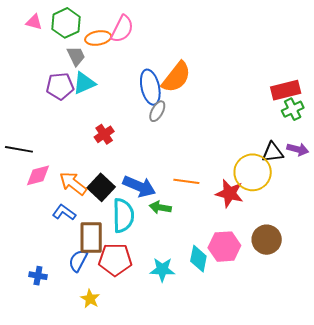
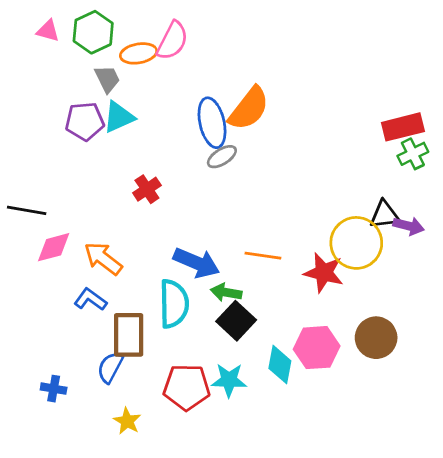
gray ellipse: (157, 111) -> (222, 157), turned 30
purple arrow: (298, 149) -> (409, 226), moved
black square: (101, 187) -> (236, 321), moved
red pentagon: (115, 260) -> (187, 387), moved

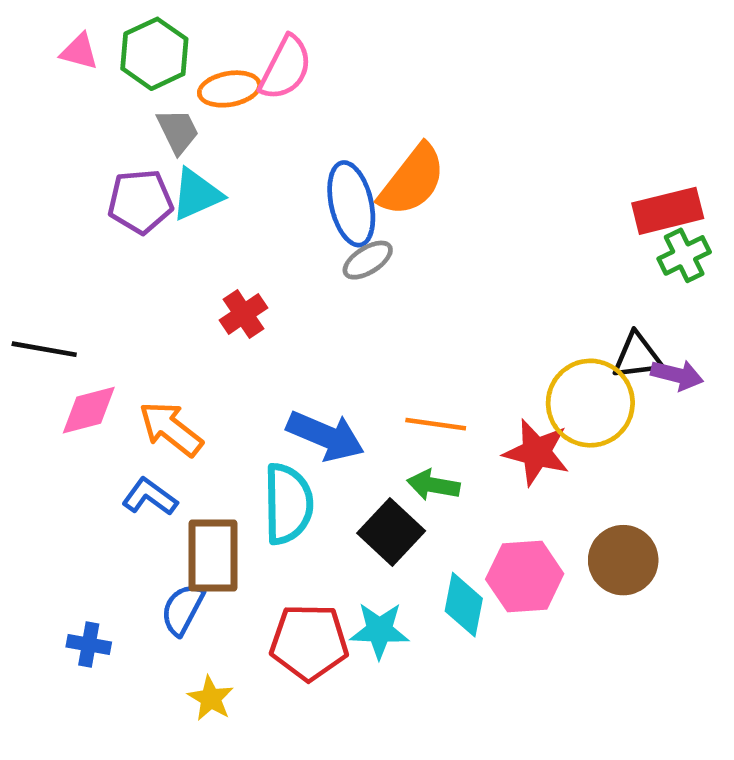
green arrow: (226, 292) -> (433, 485), moved

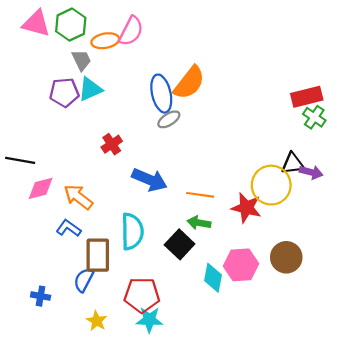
pink triangle: (79, 51) -> (36, 23), size x1.6
green cross: (684, 255) -> (314, 117), turned -30
blue arrow: (325, 436) -> (149, 180), moved
cyan star: (379, 630) -> (149, 320), moved

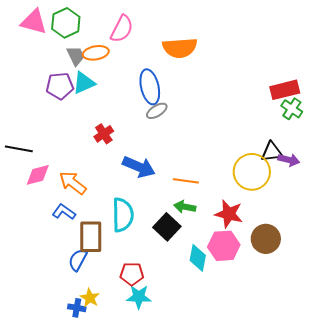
orange ellipse: (105, 41) -> (96, 53), moved
orange semicircle: (189, 83) -> (180, 48), moved, turned 48
red star: (246, 208) -> (229, 214), moved
red pentagon: (142, 295) -> (132, 274), size x0.7
blue cross: (41, 296) -> (77, 308), moved

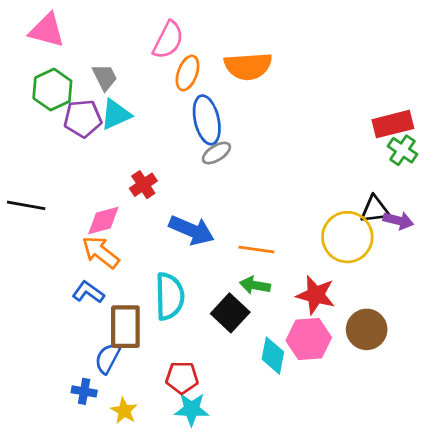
green hexagon: (66, 23) -> (52, 90), moved
orange ellipse: (96, 53) -> (187, 73), moved, turned -60
pink diamond: (38, 175) -> (103, 221), moved
blue cross: (77, 308) -> (84, 391), moved

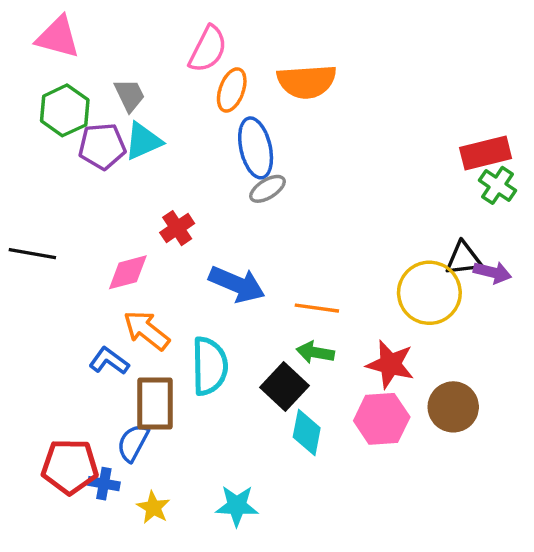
orange arrow: (101, 252) -> (147, 330), moved
cyan diamond: (273, 356) -> (307, 432), moved
red pentagon: (182, 378) -> (70, 467), moved, size x1.4

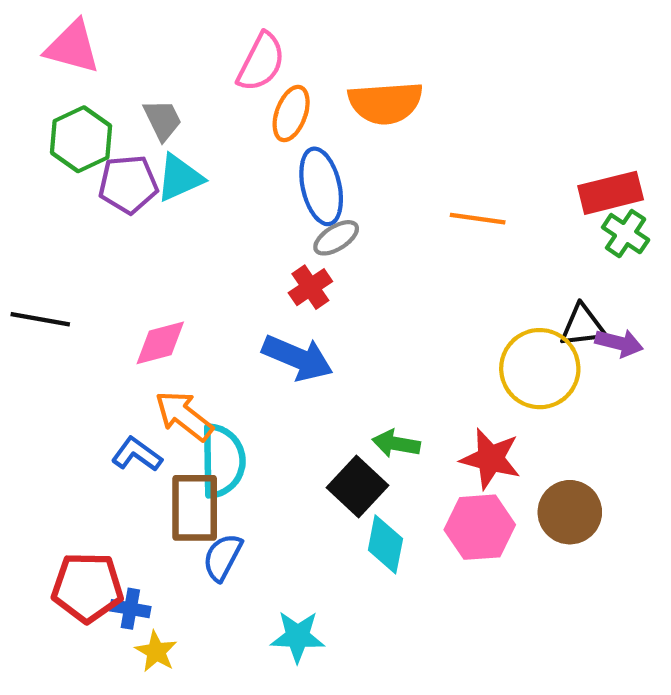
red cross: (177, 228) -> (310, 287), moved
orange line: (317, 308) -> (478, 219), moved
cyan semicircle: (210, 366) -> (223, 461), moved
blue semicircle: (133, 443) -> (223, 557), moved
yellow star: (153, 507) -> (156, 652), moved

